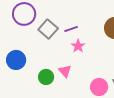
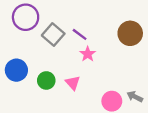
purple line: (71, 29) -> (80, 34), turned 56
green circle: (46, 77) -> (46, 80), moved

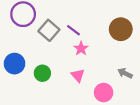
pink triangle: (73, 83) -> (78, 75), moved
gray arrow: (135, 97) -> (125, 73), moved

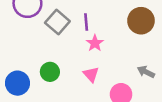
purple line: (74, 30) -> (86, 22), turned 48
blue circle: (14, 64) -> (17, 83), moved

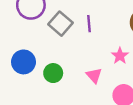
pink star: (95, 43) -> (120, 56), moved
blue circle: (17, 83) -> (23, 62), moved

